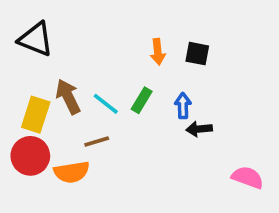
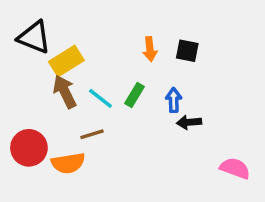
yellow rectangle: (36, 115) -> (66, 61), moved, turned 40

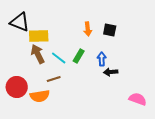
yellow rectangle: (66, 61) -> (39, 36), turned 30

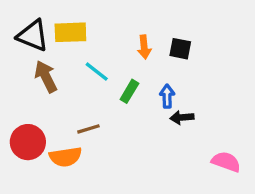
yellow rectangle: (39, 36) -> (70, 32), moved
brown arrow: (38, 54) -> (46, 77), moved
cyan line: (59, 58) -> (97, 72), moved

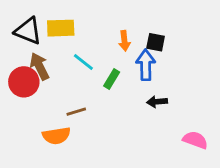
blue arrow: (167, 96) -> (146, 65), moved, size x1.5
red circle: (28, 142) -> (24, 82), moved

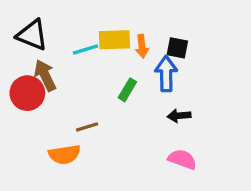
yellow rectangle: (61, 28) -> (114, 40), moved
cyan line: (83, 62) -> (85, 49), moved, turned -55
pink semicircle: (195, 140) -> (182, 159), moved

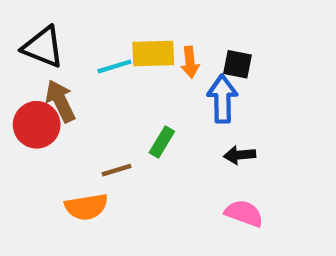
green rectangle: (127, 90) -> (162, 142), moved

